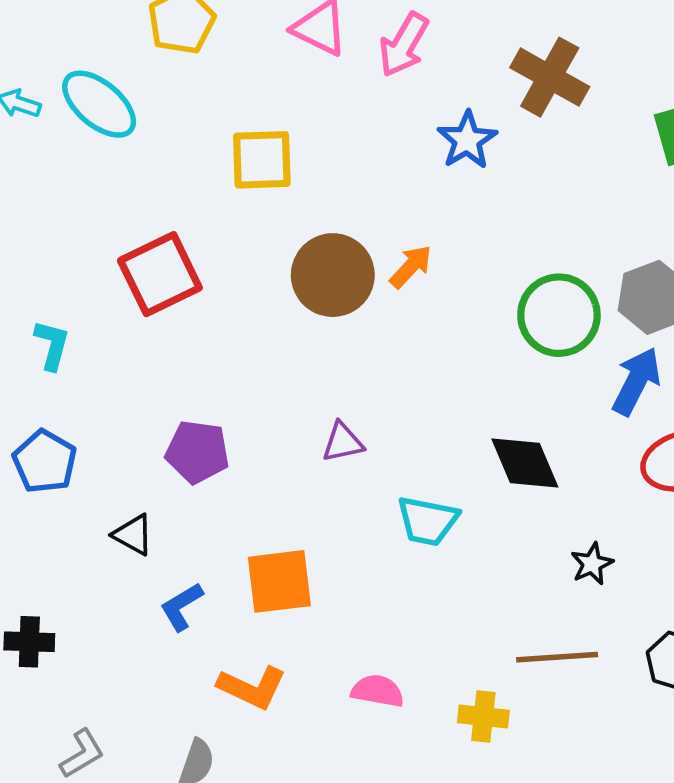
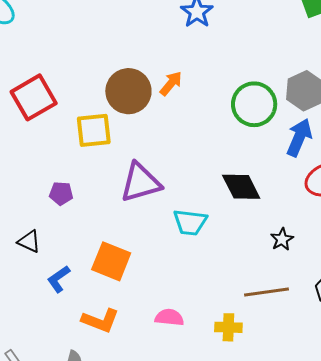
yellow square: (262, 160) -> (94, 130), moved
purple triangle: (343, 442) -> (140, 182), size x1.8
purple pentagon: (197, 452) -> (61, 193), size x0.7
orange square: (279, 581) -> (111, 261), turned 33

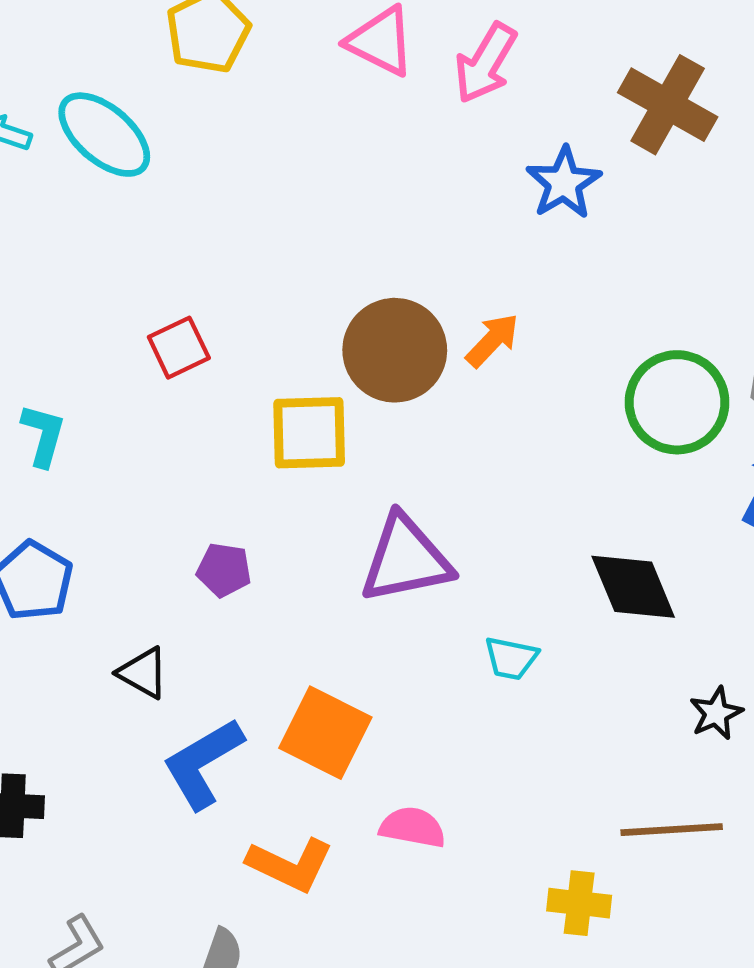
red square: (34, 97) -> (179, 348), size x0.6
cyan trapezoid: (190, 222) -> (511, 658), size x0.7
blue L-shape: (59, 279) -> (203, 763), size x1.5
pink semicircle: (169, 317) -> (413, 827), moved

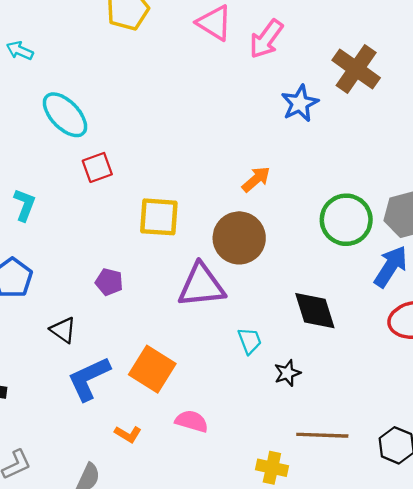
cyan ellipse: (104, 135) -> (65, 115), moved
brown circle: (395, 350) -> (239, 238), moved
cyan trapezoid: (511, 658) -> (250, 341), turned -128
black star: (716, 713) -> (287, 373), moved
orange L-shape: (290, 865) -> (128, 434), size x0.6

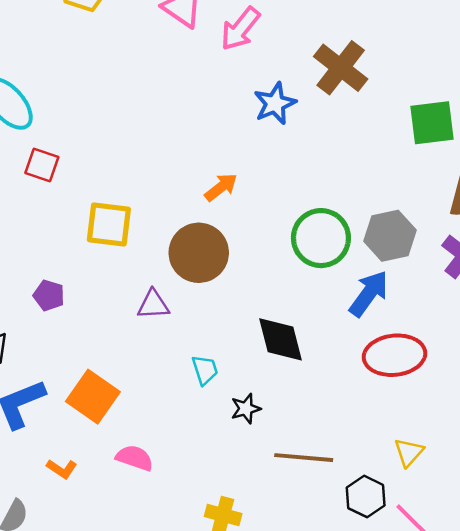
red square: (97, 167) -> (42, 165), turned 36
purple triangle: (201, 286) -> (153, 305), size x0.6
brown line: (322, 435) -> (304, 458), moved

